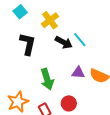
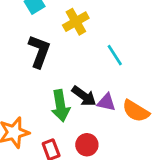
black arrow: (64, 42) -> (84, 96), moved

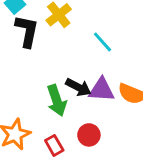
black L-shape: (39, 51) -> (27, 31), moved
purple triangle: (106, 102) -> (102, 90), size x1.4

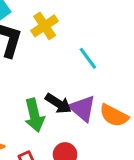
purple triangle: (102, 90) -> (82, 108), turned 32

